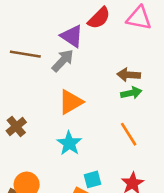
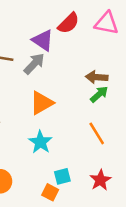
green arrow: (131, 93) -> (99, 94), turned -30

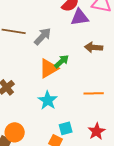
purple triangle: (43, 40) -> (80, 17), moved, turned -42
green arrow: (99, 94) -> (62, 61), moved
orange line: (97, 133) -> (94, 93), turned -60

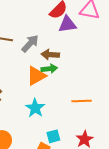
brown arrow: (94, 47) -> (50, 55), moved
green arrow: (62, 61) -> (49, 69), turned 35

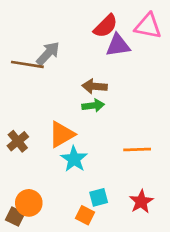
gray arrow: (30, 43) -> (48, 53), moved
orange triangle: (36, 76) -> (62, 134), moved

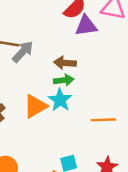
gray arrow: (48, 53) -> (23, 52), moved
cyan star: (74, 159) -> (60, 100), moved

